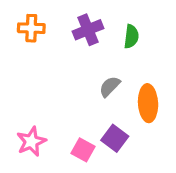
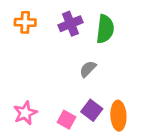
green semicircle: (131, 36) -> (105, 29), size x1.5
orange ellipse: (148, 103) -> (118, 116), moved

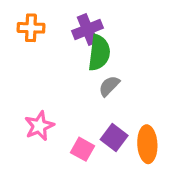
green semicircle: (105, 29) -> (99, 53), moved
pink star: (25, 113) -> (39, 126), moved

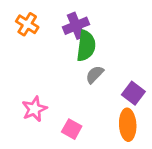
orange cross: (31, 28) -> (27, 24), turned 30
purple square: (114, 138) -> (133, 93), moved

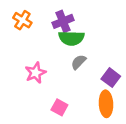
green semicircle: (86, 46) -> (71, 38), turned 85
pink star: (34, 109) -> (36, 73), moved

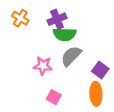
gray semicircle: (79, 62) -> (71, 56), size x1.5
pink star: (36, 73) -> (43, 66), moved, turned 30

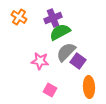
green semicircle: (65, 34) -> (60, 32), turned 150
purple square: (100, 70) -> (78, 61), moved

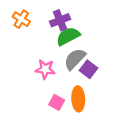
orange ellipse: (89, 87) -> (78, 99), moved

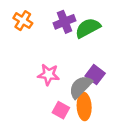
green semicircle: (68, 36) -> (88, 28), moved
gray semicircle: (75, 59) -> (80, 87), moved

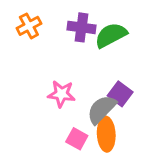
orange cross: (23, 21) -> (29, 26), turned 30
purple cross: (64, 22) -> (82, 27), turned 30

